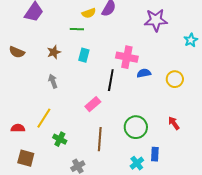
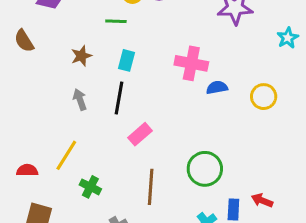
brown semicircle: (17, 52) -> (24, 41), moved, turned 35
black line: (111, 80) -> (119, 98), moved
red arrow: (174, 123) -> (262, 200), moved, turned -32

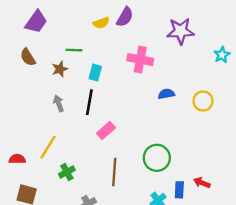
green line: (116, 21) -> (74, 50), moved
brown semicircle: (24, 41) -> (28, 57), moved
pink cross: (191, 63) -> (140, 60), moved
green cross: (90, 187) -> (67, 172), turned 35

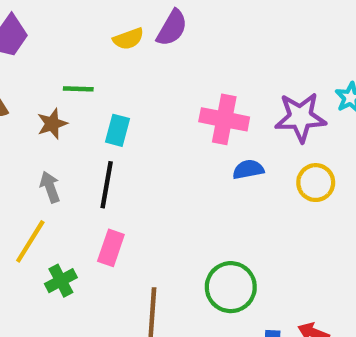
purple star: (180, 31) -> (300, 117), moved
pink cross: (140, 60) -> (224, 119), moved
pink rectangle: (106, 131) -> (111, 248), moved, turned -30
yellow line: (48, 147) -> (30, 241), moved
green cross: (67, 172) -> (61, 281), moved

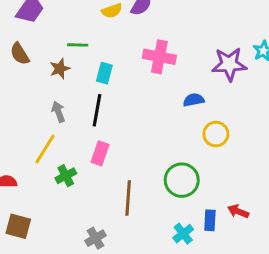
pink cross: (224, 119) -> (159, 57), moved
yellow circle: (316, 183) -> (216, 134), moved

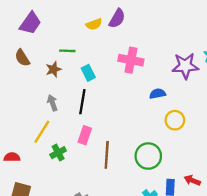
cyan rectangle: (104, 73) -> (88, 73), turned -42
brown line: (128, 198) -> (107, 155), moved

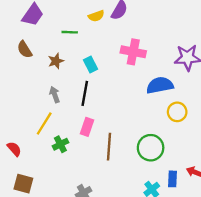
green line: (67, 51) -> (70, 32), moved
blue semicircle: (158, 94) -> (160, 85), size x1.6
red semicircle: (12, 157) -> (14, 149), turned 49

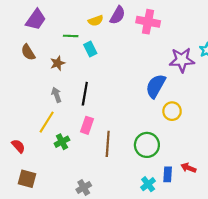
pink cross: (133, 52) -> (148, 22), moved
cyan rectangle: (90, 64) -> (90, 49), moved
blue semicircle: (160, 85) -> (156, 86), turned -50

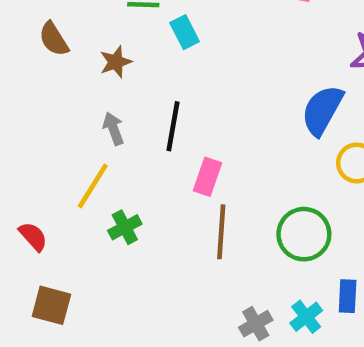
pink rectangle: (87, 125) -> (208, 177), moved
gray cross: (84, 187) -> (256, 324), moved

